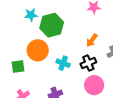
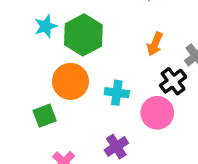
black cross: (88, 63) -> (173, 81), moved
pink circle: (94, 85) -> (157, 113), moved

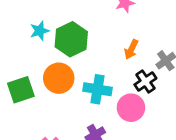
cyan cross: (117, 93) -> (98, 89), size x1.4
green square: (45, 116) -> (21, 90), moved, size x1.4

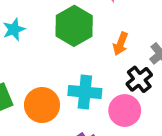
green hexagon: (71, 39) -> (74, 26), moved
orange circle: (59, 78) -> (42, 105), moved

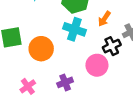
cyan cross: (85, 92) -> (74, 29), moved

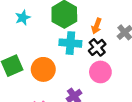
black cross: (112, 46) -> (97, 47), moved

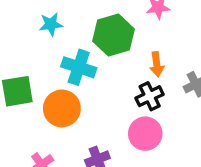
orange arrow: (97, 26) -> (157, 64), turned -42
cyan cross: (70, 43) -> (79, 67), moved

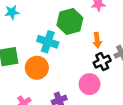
cyan star: (51, 24) -> (12, 12), moved
black cross: (150, 96) -> (102, 62), moved

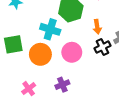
pink circle: (90, 84) -> (72, 52), moved

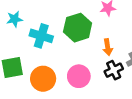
cyan cross: (50, 29) -> (41, 36), moved

